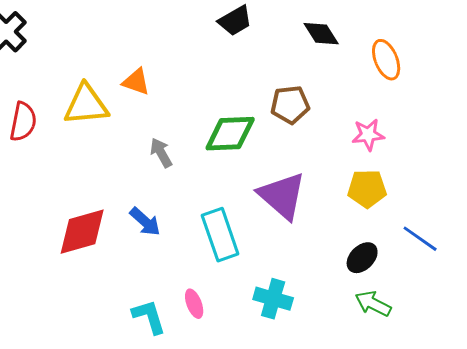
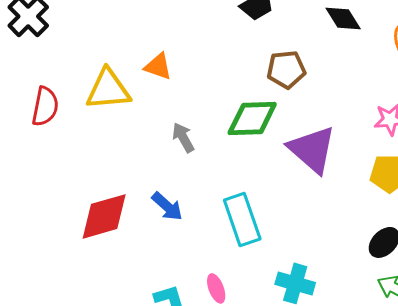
brown pentagon: (290, 105) -> (286, 69), moved
purple triangle: (282, 196) -> (312, 149), moved

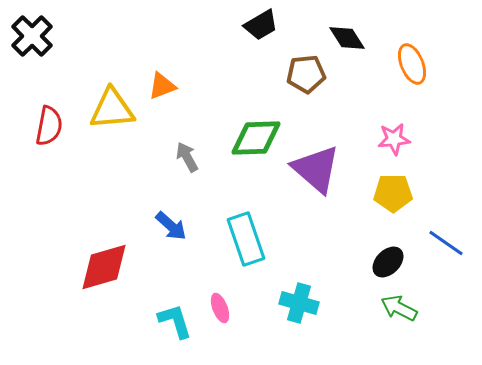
orange triangle: (158, 66) -> (162, 86), turned -40
brown pentagon: (286, 69) -> (306, 74), moved
red diamond: (104, 216) -> (104, 267), moved

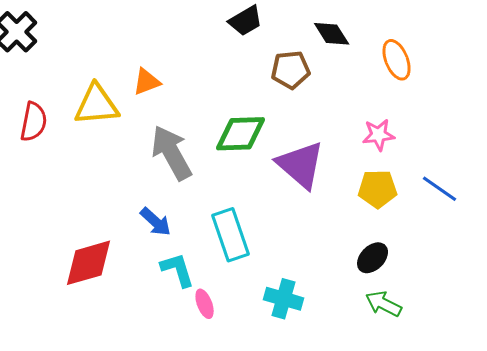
gray arrow: (187, 157) -> (172, 153), size x1.8
blue line: (446, 243) -> (440, 189), moved
cyan L-shape: (175, 321) -> (178, 270), moved

